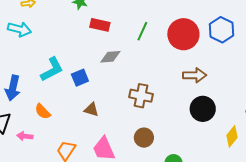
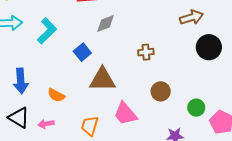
cyan L-shape: (52, 69) -> (47, 31), moved
brown cross: (141, 96) -> (146, 52), size x0.7
brown triangle: (91, 110) -> (102, 80), size x1.8

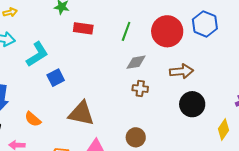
gray diamond: (105, 24) -> (136, 62), moved
blue square: (82, 52) -> (56, 78), moved
brown cross: (146, 52) -> (140, 89), moved

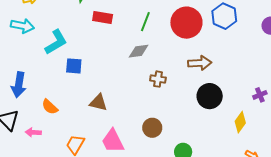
gray diamond: (136, 62) -> (139, 51), moved
blue square: (56, 78) -> (74, 66), turned 30
brown triangle: (81, 113) -> (98, 102), size x0.7

